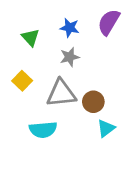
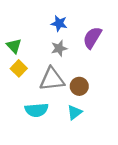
purple semicircle: (109, 22) -> (92, 38), moved
green triangle: (30, 37) -> (14, 46), moved
cyan triangle: (106, 128) -> (75, 112), moved

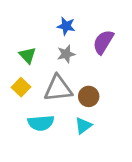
green triangle: (14, 46) -> (28, 55), moved
yellow square: (19, 68) -> (21, 87), moved

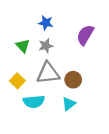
blue star: (66, 26) -> (46, 23), moved
gray star: (66, 54) -> (46, 46), moved
yellow square: (21, 87) -> (17, 81), moved

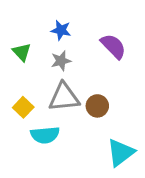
purple semicircle: (85, 35) -> (113, 46), turned 105
green triangle: (23, 46) -> (22, 52), moved
cyan triangle: (69, 104) -> (121, 152), moved, size x1.5

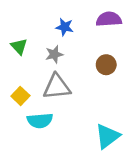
blue star: (61, 30) -> (65, 27), moved
purple semicircle: (113, 46) -> (109, 19), moved, turned -50
brown circle: (97, 106) -> (106, 65), moved

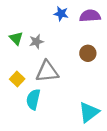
blue star: (65, 27) -> (61, 14), moved
gray star: (54, 54) -> (36, 42), moved
cyan semicircle: (40, 121) -> (33, 99), turned 108

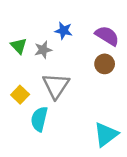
blue star: (61, 14) -> (64, 31), moved
purple semicircle: (90, 16) -> (107, 36), moved, turned 36
gray triangle: (47, 72) -> (56, 86), turned -50

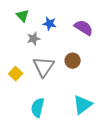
green triangle: (19, 46) -> (23, 16), moved
brown circle: (105, 64) -> (73, 61), moved
cyan semicircle: (39, 119) -> (38, 108), moved

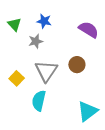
green triangle: (23, 16) -> (14, 24), moved
blue star: (50, 24) -> (44, 21), moved
cyan semicircle: (38, 108) -> (39, 101), moved

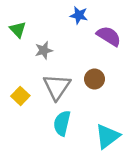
blue star: (44, 21) -> (79, 15), moved
cyan semicircle: (39, 101) -> (62, 123), moved

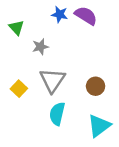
blue star: (79, 15) -> (60, 14), moved
purple semicircle: (109, 36) -> (86, 16), moved
brown circle: (95, 79) -> (96, 86), moved

